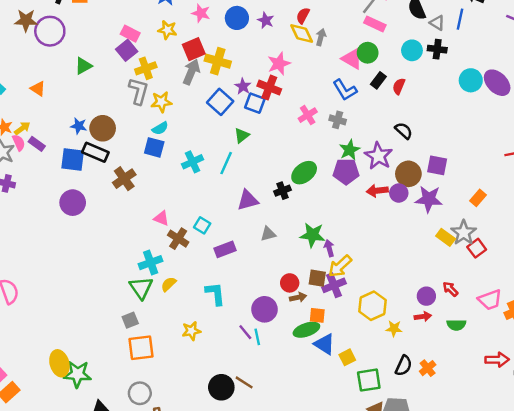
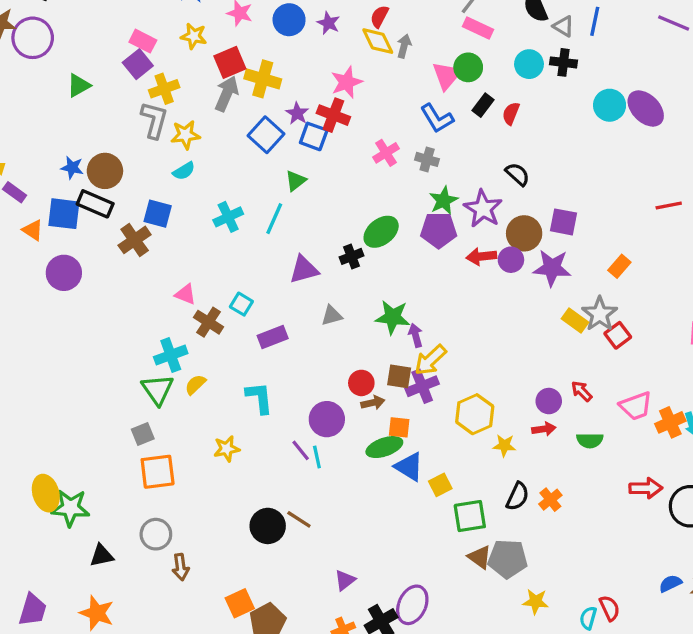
pink triangle: (352, 59) -> (447, 76), turned 40
orange triangle: (38, 89) -> (33, 230), moved
blue square: (154, 147) -> (158, 214), moved

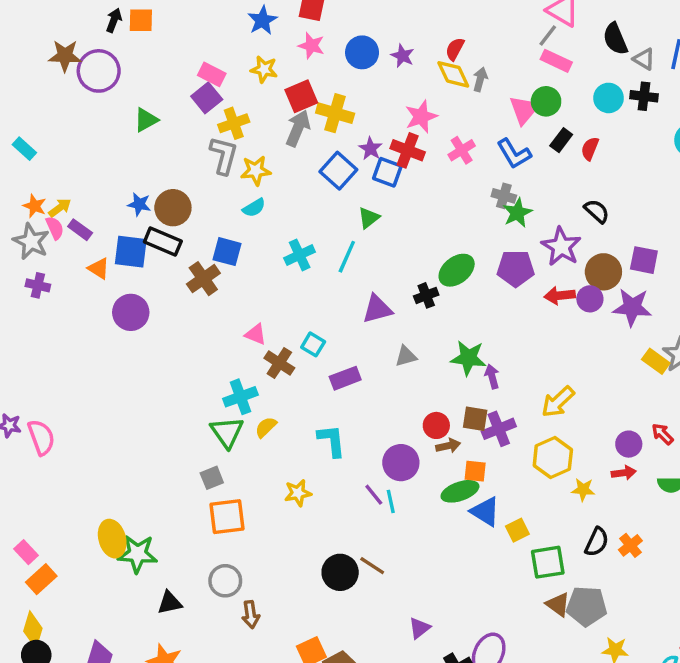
pink cross: (386, 153) -> (462, 150), moved
green star: (444, 201) -> (517, 213), moved
yellow arrow: (430, 360) -> (558, 402), moved

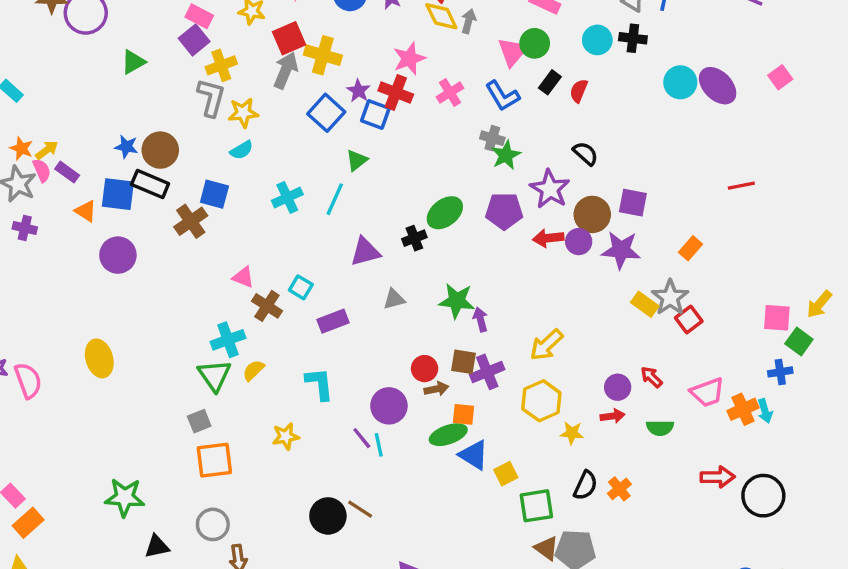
yellow ellipse: (112, 539) -> (99, 358), moved

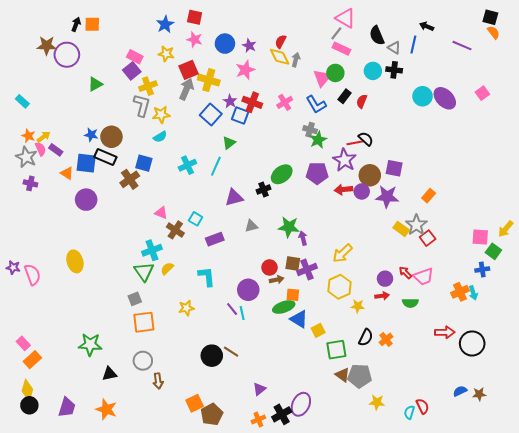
pink star: (409, 59) -> (245, 70), moved
red line: (741, 186) -> (355, 143), moved
pink trapezoid: (707, 392) -> (424, 277), moved

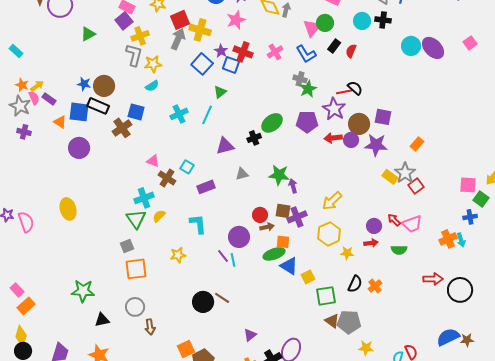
blue semicircle: (460, 391) -> (448, 337), size x1.6

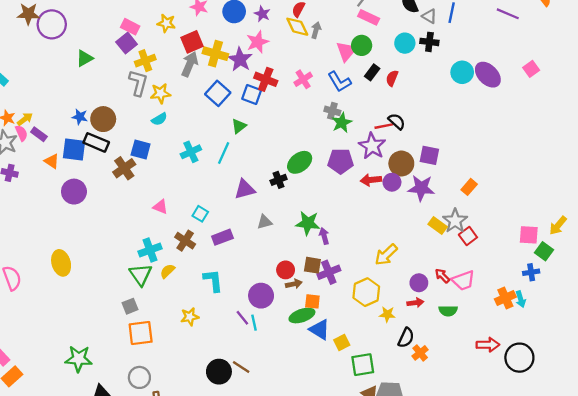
purple star: (221, 51) -> (240, 59), moved, size x1.5
brown cross: (167, 178) -> (185, 241), moved
yellow arrow: (332, 201) -> (386, 255), moved
black semicircle: (355, 284) -> (406, 338), moved

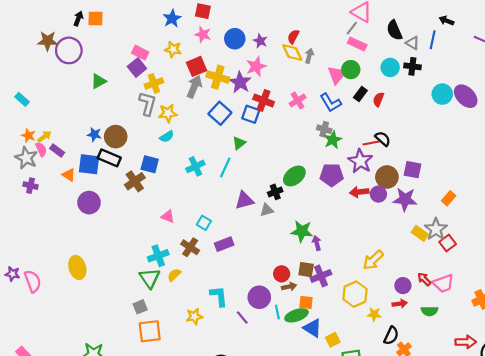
gray triangle: (265, 222) -> (267, 210), moved
cyan L-shape: (213, 280) -> (219, 296), moved
cyan line: (254, 323) -> (277, 312), moved

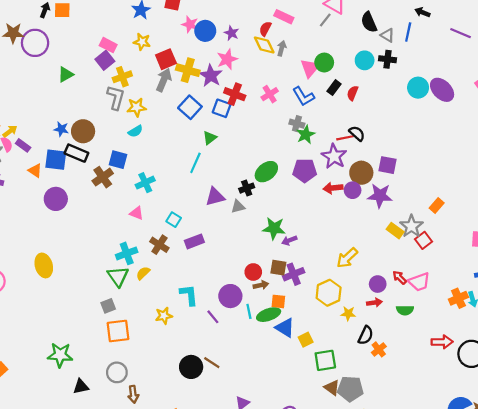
pink star: (203, 34) -> (190, 24), moved
pink rectangle: (357, 44) -> (284, 17), moved
cyan cross: (195, 166) -> (145, 183), moved
orange rectangle: (449, 198) -> (437, 205), moved
purple arrow: (317, 243) -> (289, 240), turned -96

